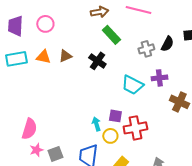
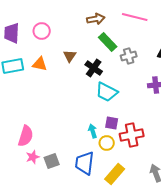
gray cross: (146, 49) -> (129, 56), moved
brown triangle: (65, 56) -> (70, 56), moved, turned -32
cyan trapezoid: (132, 85) -> (107, 92), moved

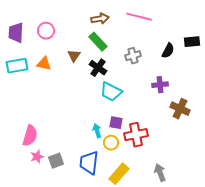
green rectangle: (108, 42) -> (98, 42), moved

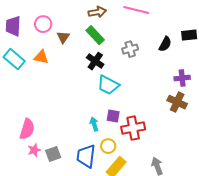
brown triangle: (74, 56) -> (63, 37), moved
cyan rectangle: (17, 66) -> (14, 59), turned 50
purple cross: (160, 85) -> (182, 78), moved
yellow circle: (111, 143) -> (108, 146), moved

